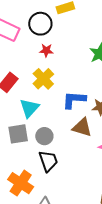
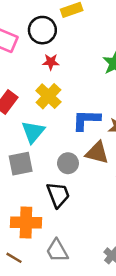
gray circle: (44, 136) -> (68, 163), moved
orange cross: (21, 183) -> (26, 222), turned -30

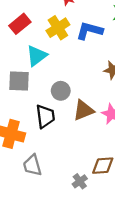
blue L-shape: (86, 120) -> (89, 31), moved
brown triangle: (97, 153) -> (84, 110), moved, turned -50

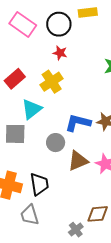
blue L-shape: (89, 31) -> (78, 123), moved
black trapezoid: (45, 116) -> (39, 184), moved

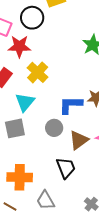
red star: (60, 53) -> (19, 46), moved, size x1.6
black trapezoid: (39, 184) -> (66, 168), moved

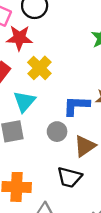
black trapezoid: (66, 168) -> (69, 177), turned 125

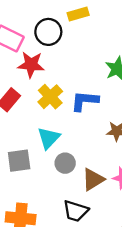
cyan triangle: (24, 101) -> (49, 138), moved
blue L-shape: (76, 106) -> (85, 101), moved

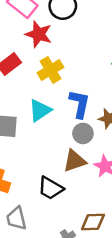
blue L-shape: (85, 101) -> (80, 104), moved, turned 84
gray circle: (65, 163) -> (83, 133), moved

